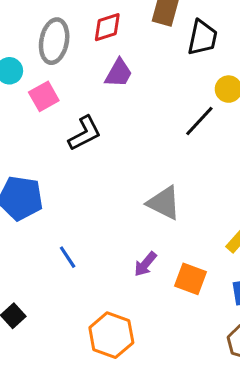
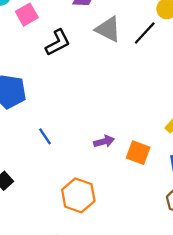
gray triangle: (164, 203) -> (108, 29), moved
purple arrow: (145, 264) -> (104, 141), turned -144

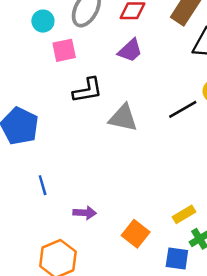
gray triangle: (108, 29) -> (123, 118), moved, turned -32
purple arrow: (104, 141) -> (85, 213), moved

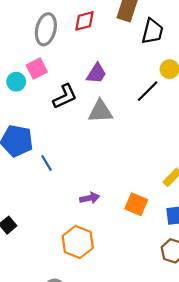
cyan circle: (43, 21) -> (16, 82), moved
purple trapezoid: (130, 50) -> (96, 73), moved
blue line: (43, 185) -> (46, 163), moved

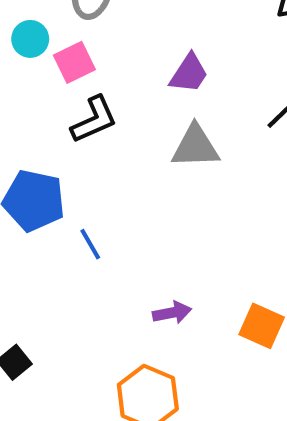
cyan circle: (16, 82) -> (30, 39), moved
black L-shape: (65, 96) -> (94, 120), moved

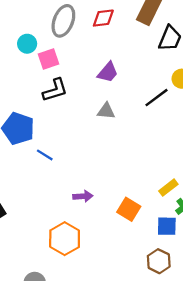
gray triangle: (195, 147) -> (106, 111), size x0.7
blue line: (90, 244) -> (45, 155), turned -35

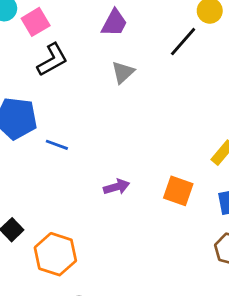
gray triangle: (106, 111) -> (123, 72), turned -36
orange hexagon: (65, 239) -> (55, 254), moved

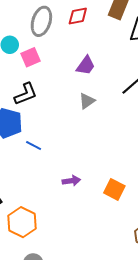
black L-shape: (52, 60) -> (26, 94), moved

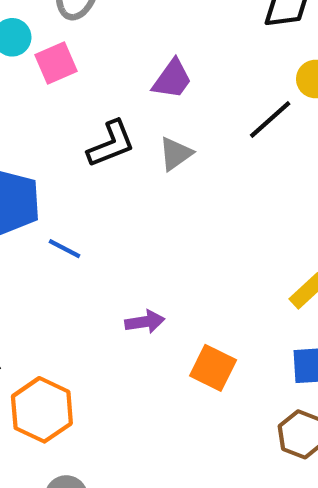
black L-shape: (26, 94) -> (111, 144), moved
orange square: (114, 189) -> (213, 368), moved

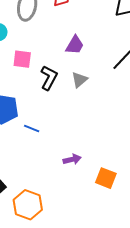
pink square: (56, 63) -> (22, 59), moved, turned 36
black L-shape: (111, 144) -> (49, 78), turned -35

